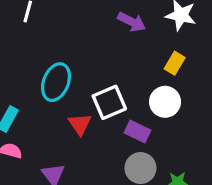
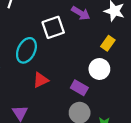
white square: (109, 102) -> (53, 27), moved
red triangle: (80, 124) -> (41, 80), turned 35

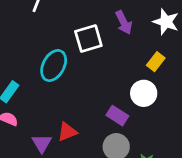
purple arrow: (81, 13) -> (124, 22), turned 30
red triangle: (41, 80) -> (67, 132), moved

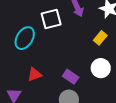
white circle: (144, 93) -> (101, 68), moved
red triangle: (67, 132) -> (35, 74), moved

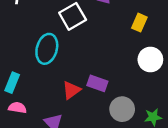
purple rectangle: (71, 77) -> (97, 83), moved

